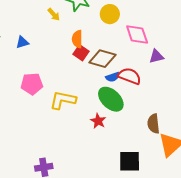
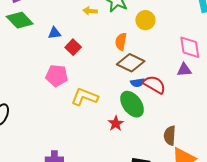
yellow arrow: (54, 14) -> (90, 11), turned 128
pink diamond: (137, 34) -> (190, 47), moved
orange semicircle: (77, 39) -> (121, 42), moved
red square: (81, 53) -> (73, 47), moved

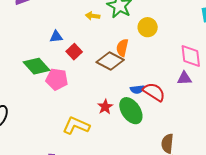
green diamond: (20, 20) -> (37, 66), moved
brown diamond: (131, 63) -> (110, 61), moved
yellow L-shape: (85, 97) -> (76, 126), moved
red star: (116, 123) -> (105, 107), moved

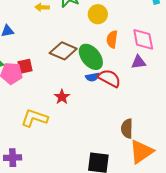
orange semicircle: (122, 48) -> (112, 39), moved
red square: (74, 52) -> (25, 66), moved, turned 35
green ellipse: (131, 111) -> (91, 57), moved

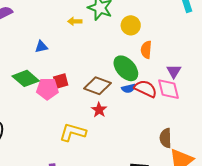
pink diamond: (143, 39) -> (168, 89), moved
brown diamond: (63, 51) -> (98, 86), moved
purple triangle: (139, 62) -> (174, 71), turned -49

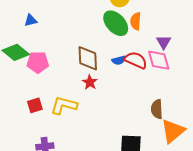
green ellipse: (126, 68) -> (116, 23), moved
red square: (61, 81) -> (35, 105), moved
brown diamond: (98, 86) -> (88, 58), turned 68

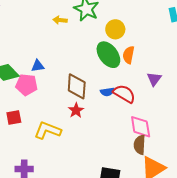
blue triangle: (31, 20) -> (38, 66), moved
pink diamond: (159, 60) -> (141, 127), moved
red square: (35, 105) -> (14, 118), moved

